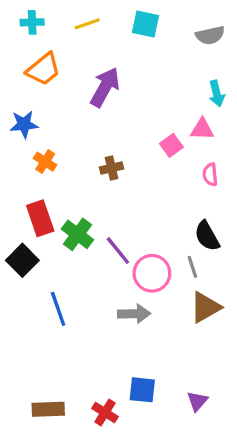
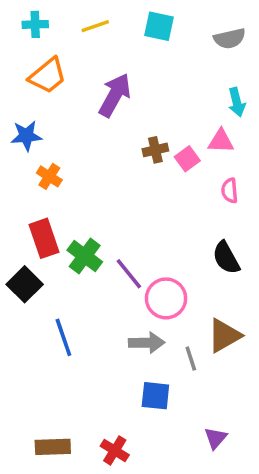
brown cross: (111, 168) -> (155, 150), moved
gray line: (192, 267) -> (191, 359), moved
blue square: (142, 390) -> (155, 396), moved

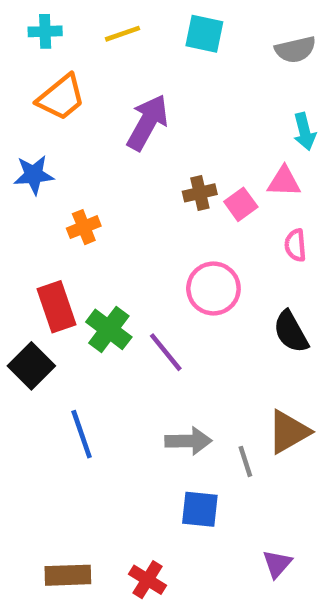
orange cross: (49, 176) -> (84, 227), moved, turned 35
pink circle: (166, 298) -> (213, 289), moved

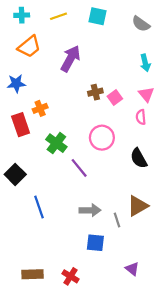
gray semicircle: (295, 50) -> (141, 24), turned 48
pink triangle: (284, 182) -> (146, 94), moved, turned 49
red rectangle: (56, 307) -> (21, 125), moved
green cross: (109, 329) -> (56, 143), moved
purple triangle: (277, 564) -> (132, 269), turned -32

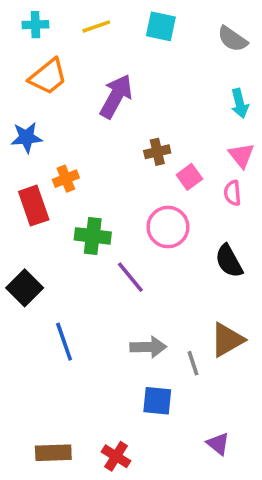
pink square: (115, 98) -> (189, 177), moved
green cross: (56, 143) -> (93, 236), turned -30

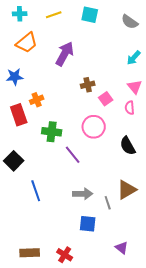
cyan arrow: (240, 103) -> (134, 58), turned 56

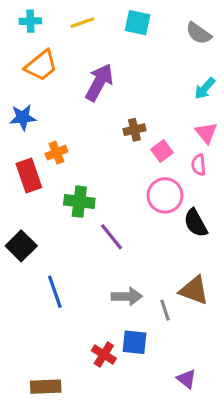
pink circle: (94, 127) -> (165, 195), moved
brown triangle: (127, 190) -> (194, 290), turned 50
red cross: (65, 255) -> (104, 355), moved

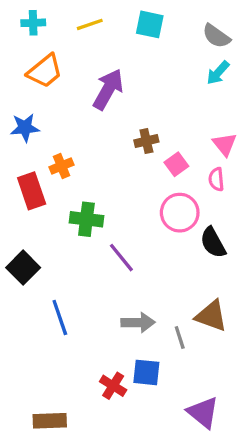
cyan arrow: (205, 88) -> (218, 73), moved
purple triangle: (186, 379) -> (203, 412), size x1.5

